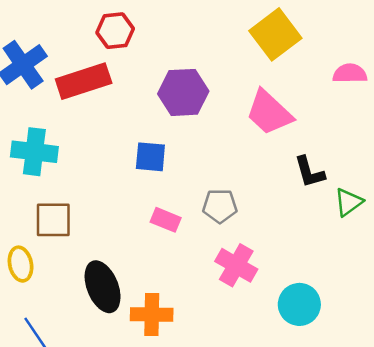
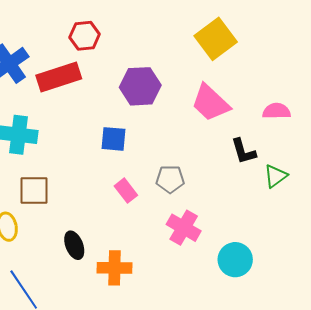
pink semicircle: (350, 74) -> (276, 111), moved
pink rectangle: (166, 220) -> (126, 191), turned 30
black ellipse: (103, 287) -> (74, 245), size x0.7

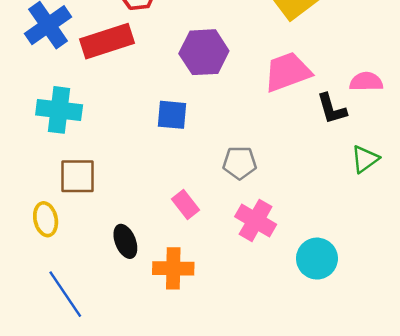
pink trapezoid: (210, 103) -> (288, 72), turned 117
black L-shape: (243, 151) -> (332, 109), moved
pink rectangle: (126, 191) -> (186, 205), moved

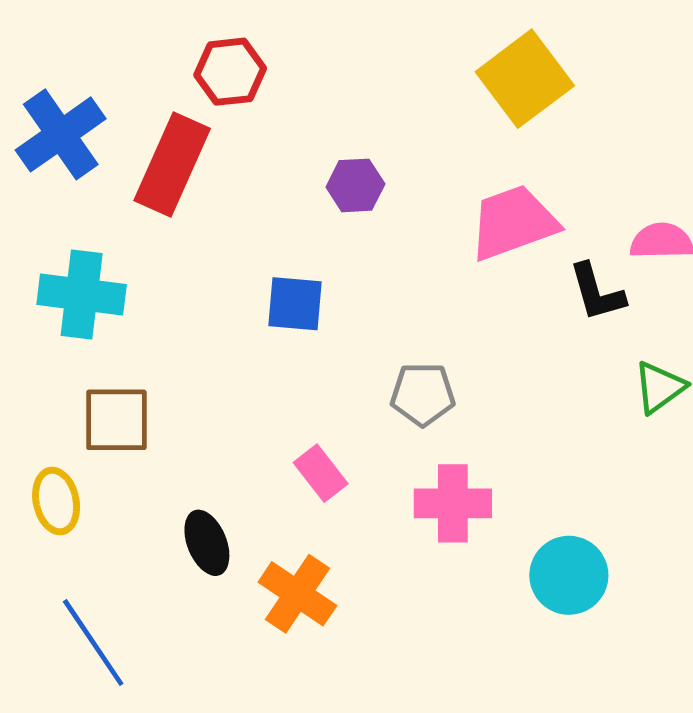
red rectangle: (107, 41) -> (172, 165), turned -48
purple hexagon: (204, 52) -> (355, 185), size x0.6
pink cross: (256, 220) -> (453, 503), turned -30
orange cross: (173, 268) -> (297, 594), turned 33

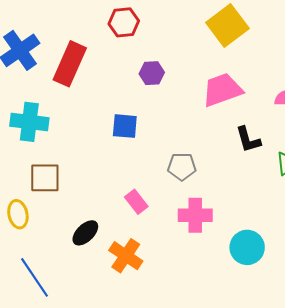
red hexagon: (230, 72) -> (124, 22), moved
black L-shape: (597, 292) -> (248, 140), moved
black ellipse: (207, 543) -> (85, 233), turned 68

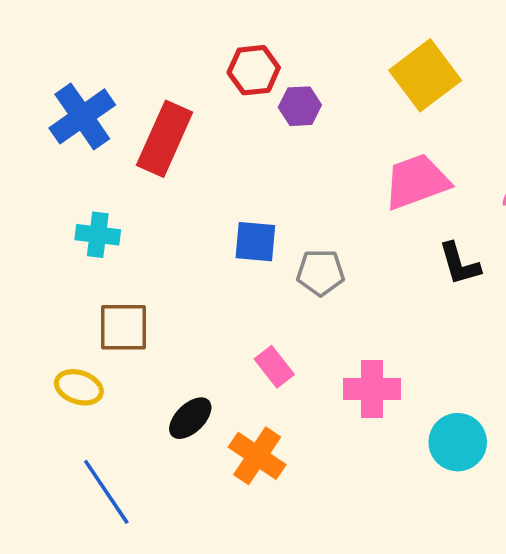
purple hexagon: (152, 73) -> (300, 106), moved
cyan cross: (29, 122) -> (98, 235), size x0.7
gray pentagon: (182, 167) -> (321, 272), moved
yellow ellipse: (18, 214) -> (79, 387), turned -60

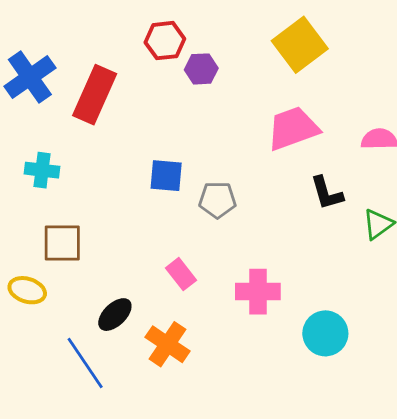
blue line: (106, 492) -> (85, 363), moved

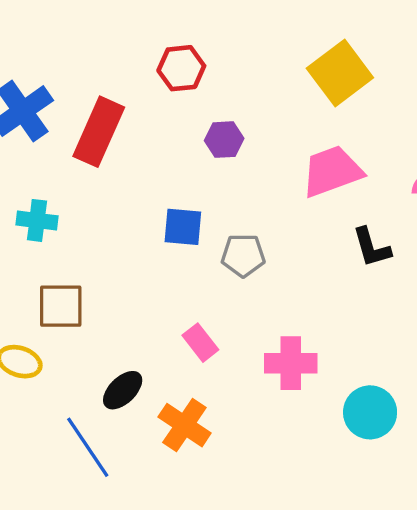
purple hexagon: (201, 69) -> (224, 140), moved

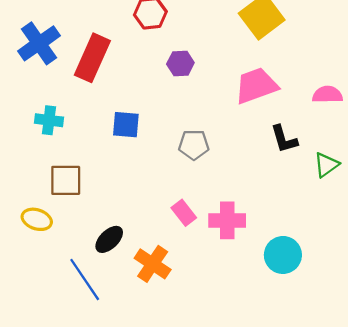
blue square: (183, 227) -> (126, 125), moved
pink rectangle: (200, 343) -> (184, 213), moved

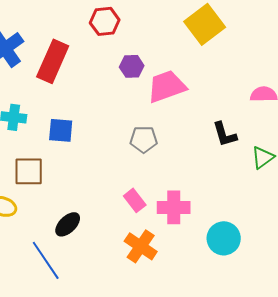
pink trapezoid: (256, 86) -> (167, 86), moved
blue square: (126, 125) -> (61, 130), moved
orange cross: (153, 264) -> (141, 246), moved

